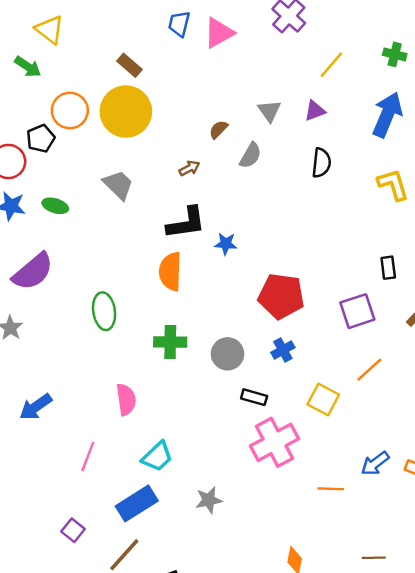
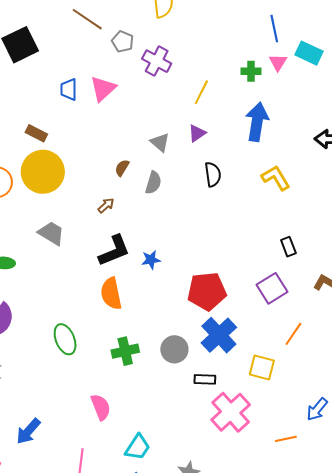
blue cross: (283, 350) -> (219, 335), size x1.8

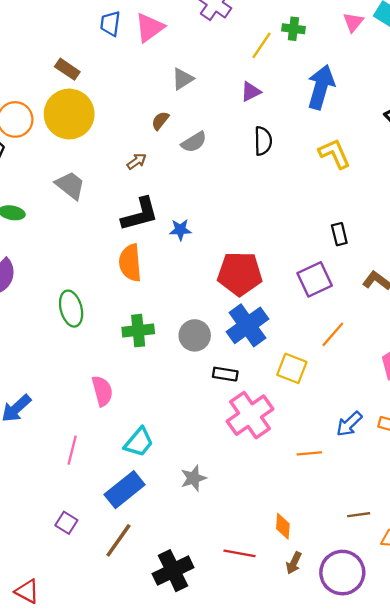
green cross: (251, 71) -> (293, 29), moved
gray triangle: (160, 142) -> (183, 79), moved, turned 40
gray semicircle: (153, 183) -> (194, 142), turned 35

